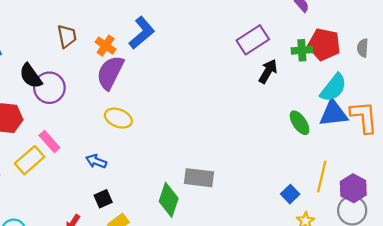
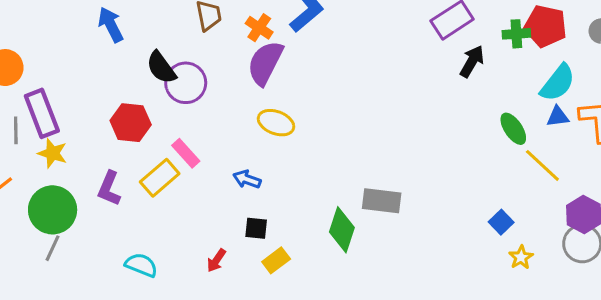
blue triangle: (333, 113) -> (558, 117), size x0.6
yellow line: (322, 177) -> (542, 165), moved, turned -60
black square: (103, 199) -> (256, 228), turned 30

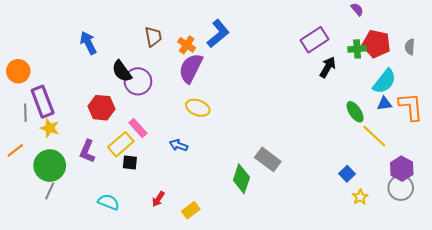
gray rectangle: (382, 201) -> (268, 159), turned 30
black square: (256, 228) -> (130, 163), moved
yellow rectangle: (276, 260) -> (191, 210), moved

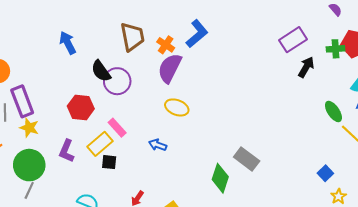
brown trapezoid: (153, 37) -> (132, 37), size x1.4

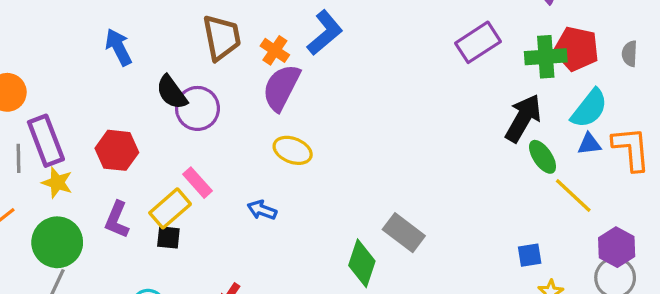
green cross: (335, 49) -> (546, 57), size x1.4
black arrow: (306, 67) -> (523, 118), moved, size x1.4
red hexagon: (81, 107) -> (117, 150), moved
black square: (109, 162) -> (168, 237), moved
blue square: (325, 173) -> (530, 255), turned 35

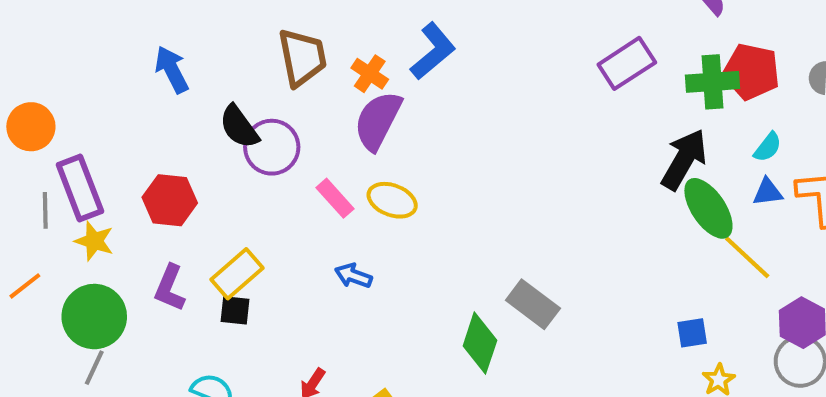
cyan semicircle: (589, 108) -> (768, 147), size x0.6
green ellipse: (543, 157) -> (708, 208), size x1.4
pink rectangle: (197, 183) -> (335, 198), moved

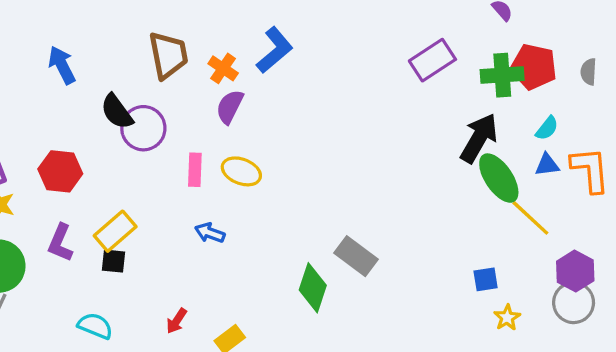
purple semicircle: (378, 121) -> (230, 107), size x0.7
pink rectangle: (335, 198) -> (195, 170), turned 44

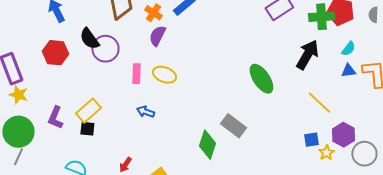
red hexagon: (60, 171) -> (55, 53), moved
green ellipse: (499, 178) -> (261, 79), moved
yellow line: (530, 218) -> (319, 103), moved
purple hexagon: (575, 271) -> (343, 135), moved
yellow star: (507, 318) -> (326, 153), moved

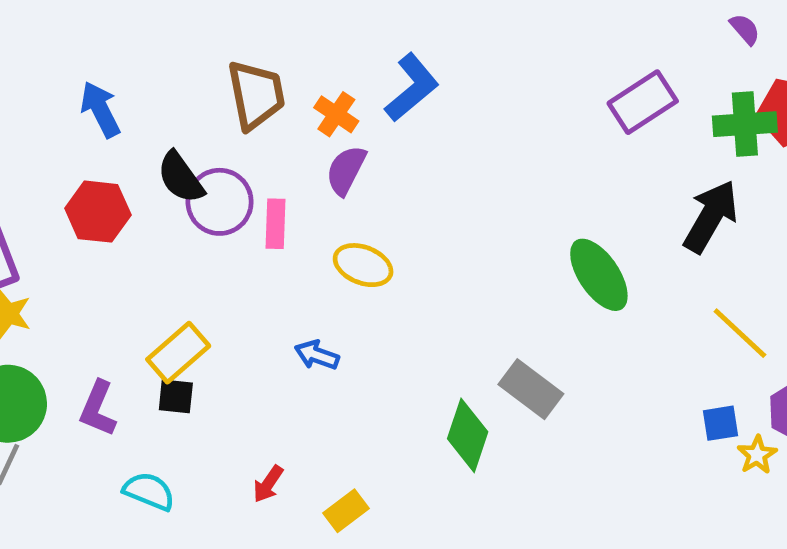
pink rectangle: (136, 74) -> (275, 224), moved
purple L-shape: (55, 118) -> (98, 409), moved

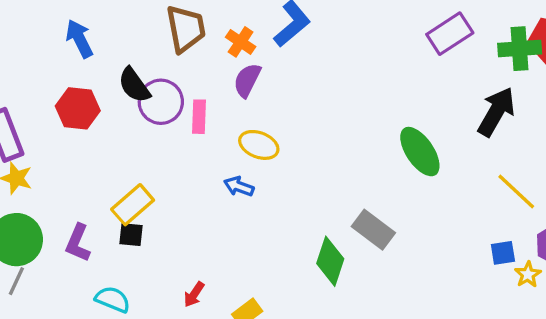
blue arrow: (317, 355) -> (239, 186), moved

